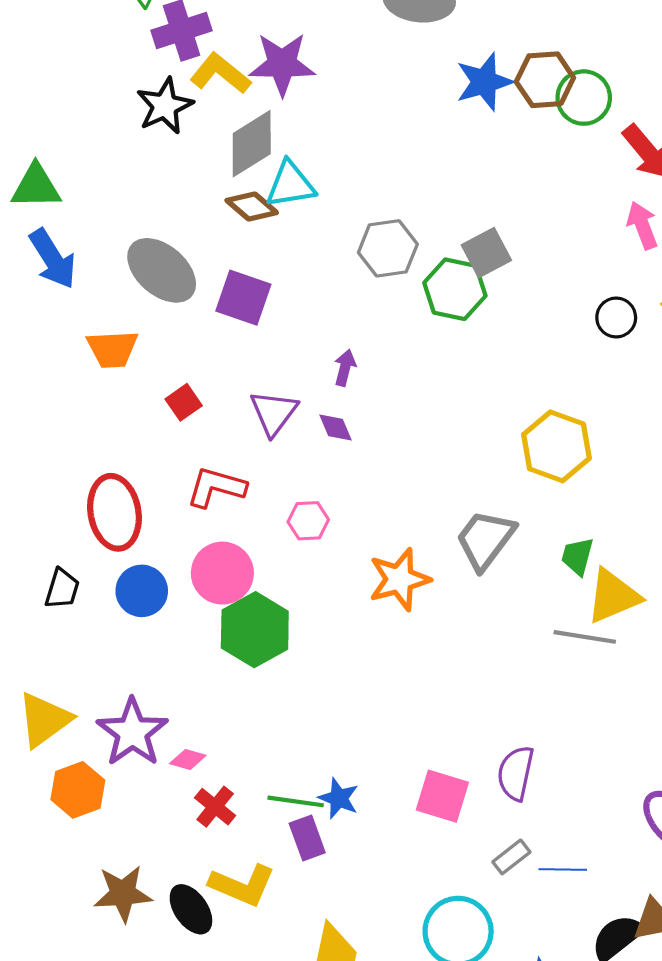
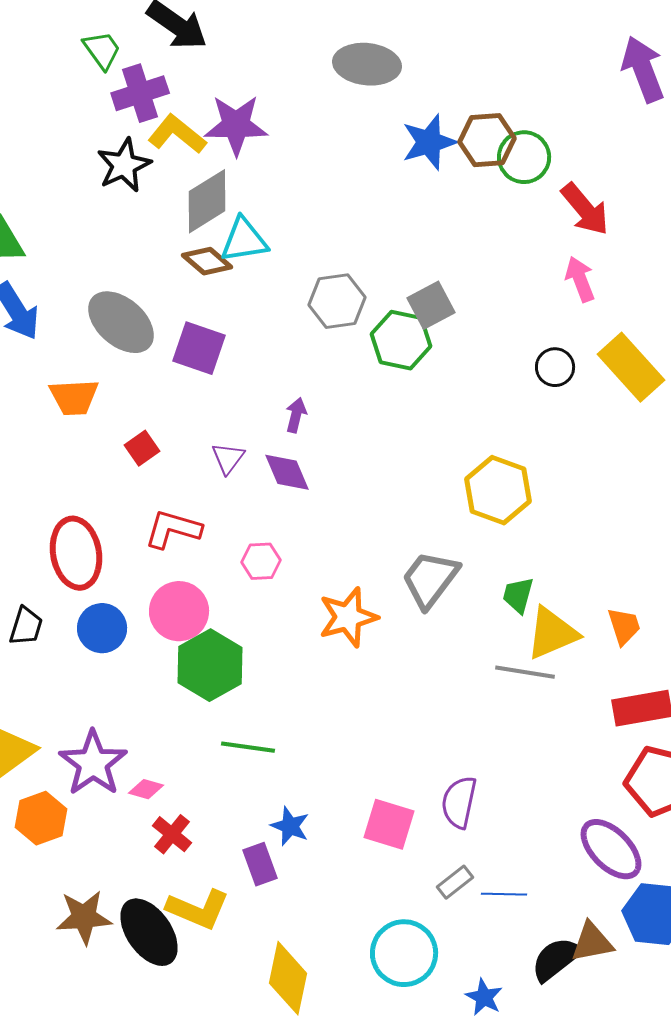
purple triangle: (274, 413) -> (228, 458), size x0.7
purple diamond: (335, 427) -> (287, 472), size x1.4
green line: (296, 801) -> (248, 747), moved
black ellipse: (191, 909) -> (149, 932), size x1.4

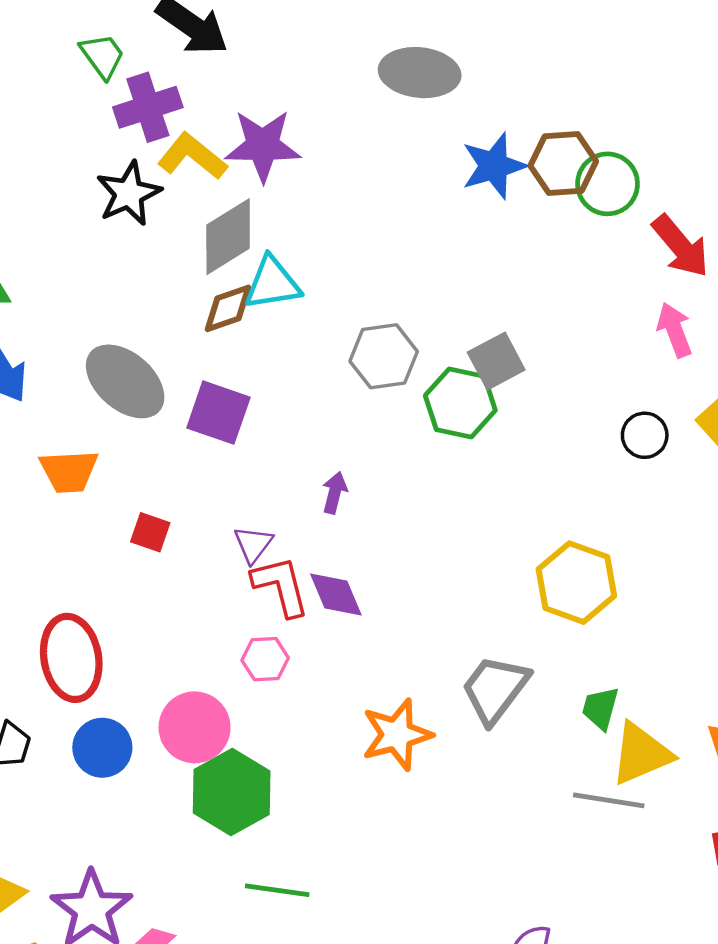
brown diamond: (207, 261) -> (228, 308), turned -60
red square: (142, 448) -> (150, 532), turned -36
purple diamond: (287, 472) -> (336, 594), moved
red L-shape: (173, 529) -> (281, 586), moved, turned 60
pink hexagon: (261, 561) -> (265, 659), moved

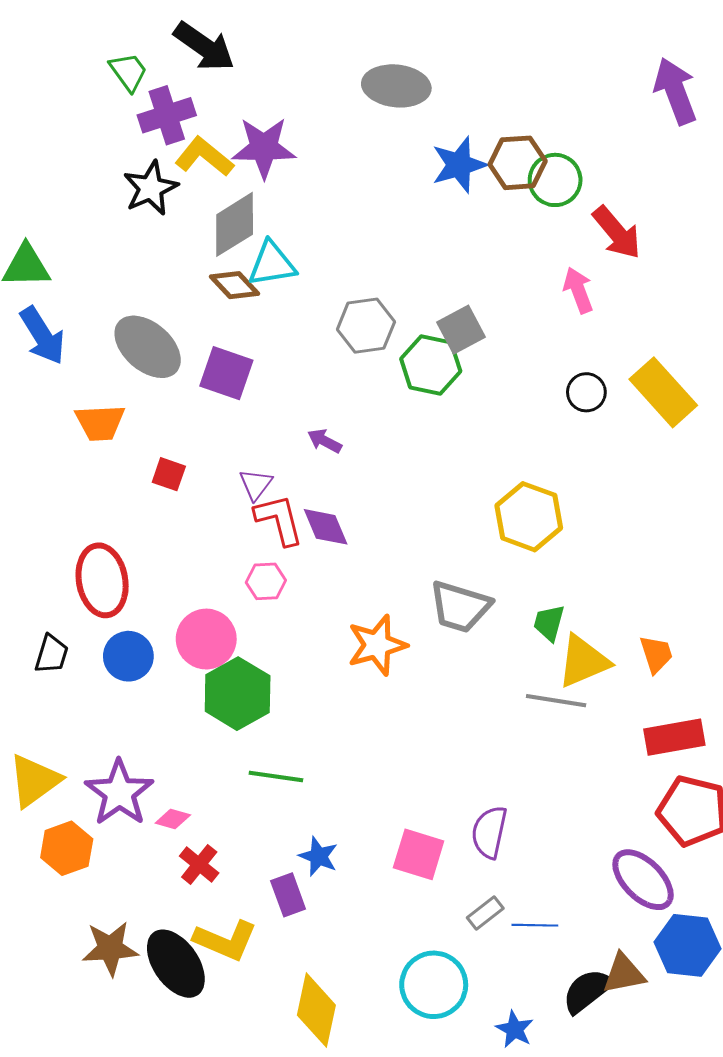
brown diamond: (228, 308) -> (235, 285), turned 66
pink arrow: (675, 330) -> (578, 290), moved
purple arrow: (335, 493) -> (325, 441), turned -76
gray trapezoid: (495, 689) -> (460, 607), turned -110

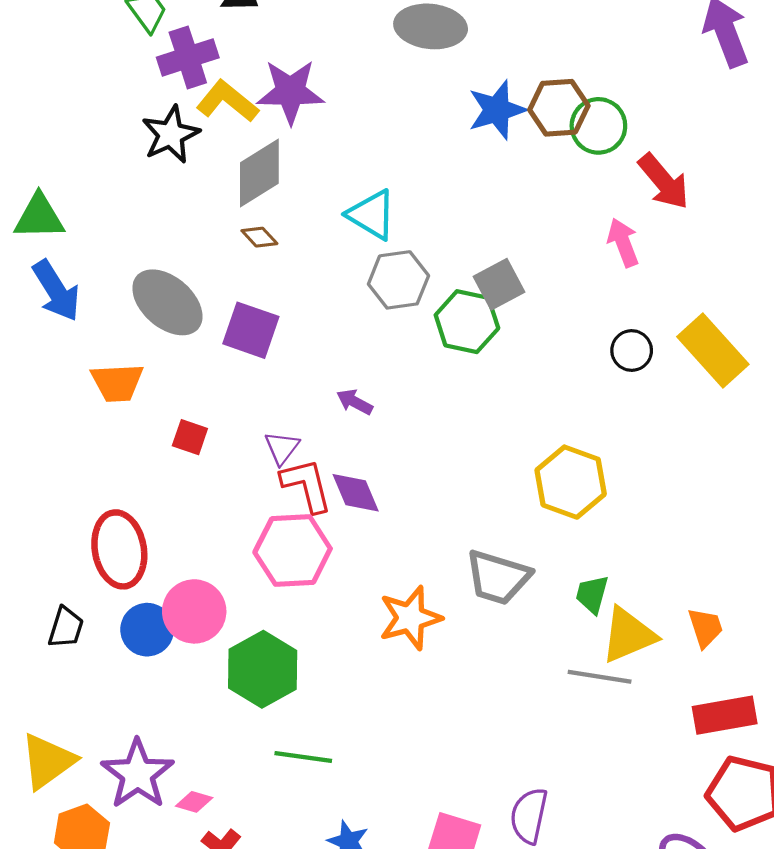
cyan triangle: (272, 264) -> (372, 215), moved, turned 40
brown diamond: (235, 285) -> (259, 237), size x0.7
pink hexagon: (266, 581) -> (293, 550), size x1.8
pink circle: (206, 639) -> (194, 611), moved

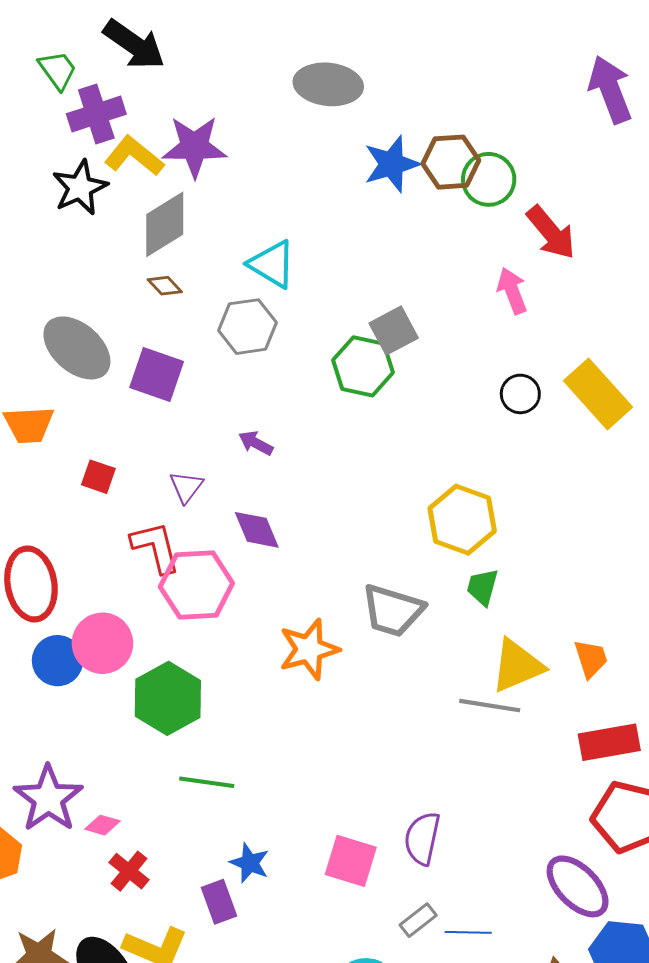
gray hexagon: (398, 280) -> (248, 327), moved
red L-shape: (306, 485) -> (156, 547), moved
green trapezoid: (592, 594) -> (483, 587), moved

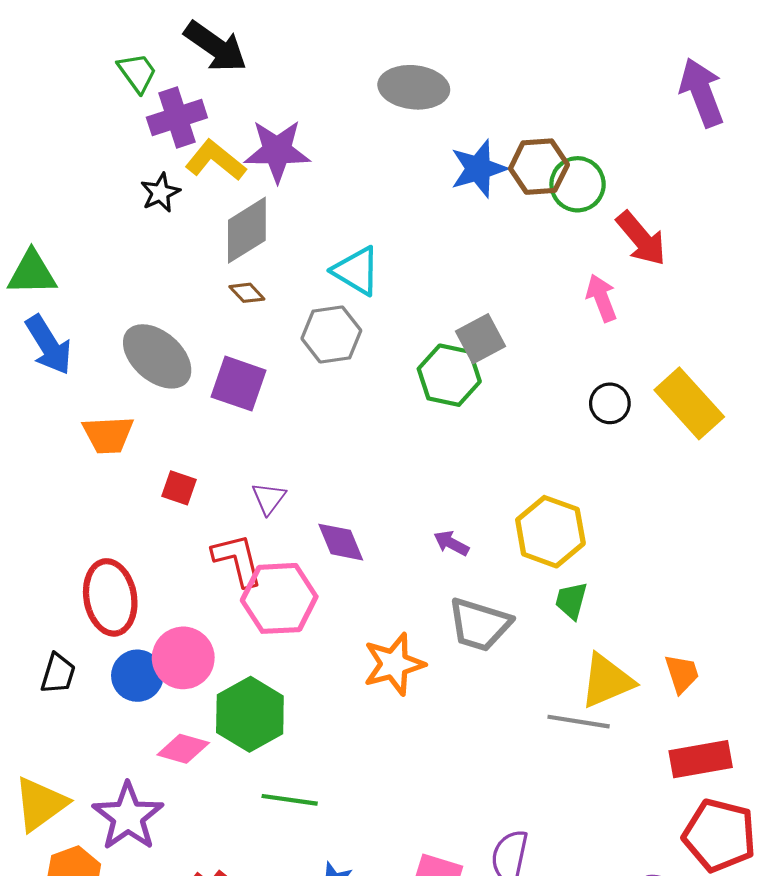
black star: (80, 188) -> (160, 193), size x0.7
purple arrow: (256, 443) -> (451, 543), moved
pink diamond: (102, 825) -> (183, 749), moved, size x1.4

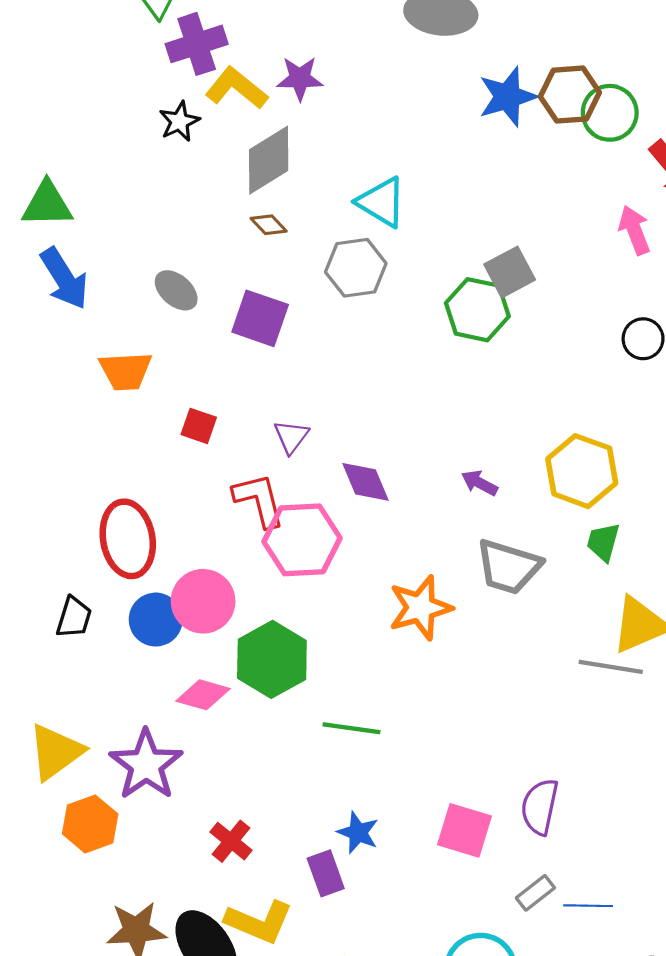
purple star: (277, 151) -> (300, 78), size x0.7
gray ellipse: (157, 356) -> (176, 290), size x0.6
green line: (290, 800) -> (352, 728), moved

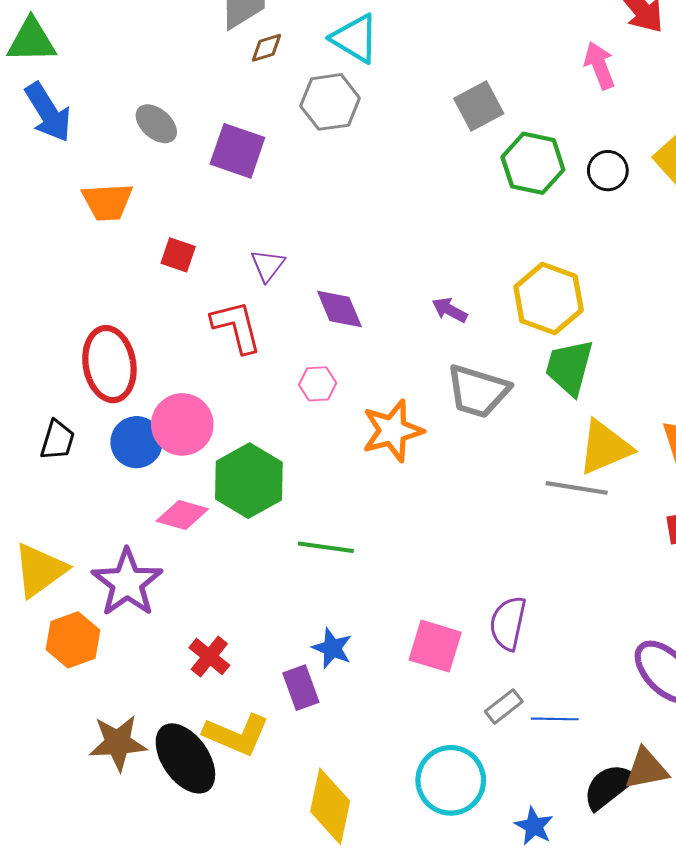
brown diamond: (269, 225) -> (267, 48), moved, turned -64
green hexagon: (477, 310) -> (533, 163), moved
pink hexagon: (302, 540) -> (318, 384), moved, size x0.5
green trapezoid: (603, 542) -> (569, 367), size x1.5

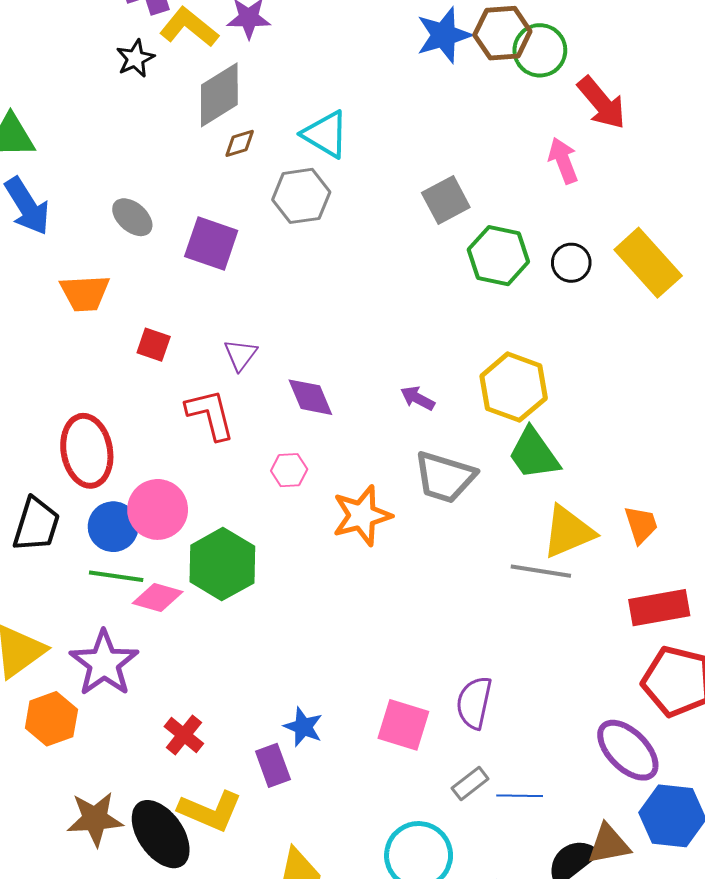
green trapezoid: (569, 367) -> (534, 454), turned -50
black trapezoid: (57, 440) -> (36, 525), size x1.4
green line: (326, 547) -> (116, 576), moved

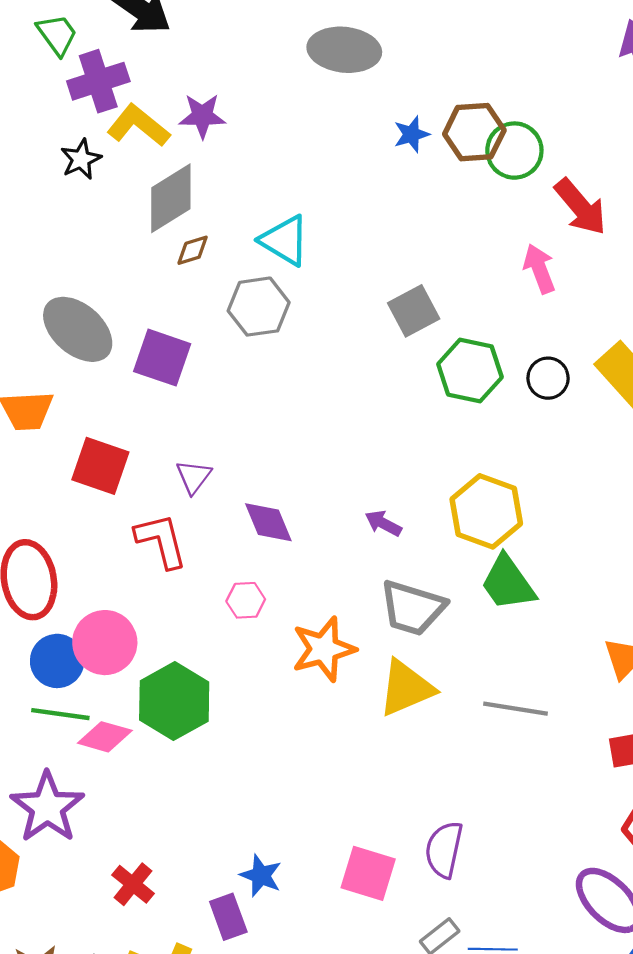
blue star: (444, 35) -> (411, 134), size x0.6
gray ellipse: (132, 217) -> (78, 329), size x1.6
red square: (154, 345) -> (100, 466), size x1.6
yellow triangle: (568, 532) -> (406, 688), moved

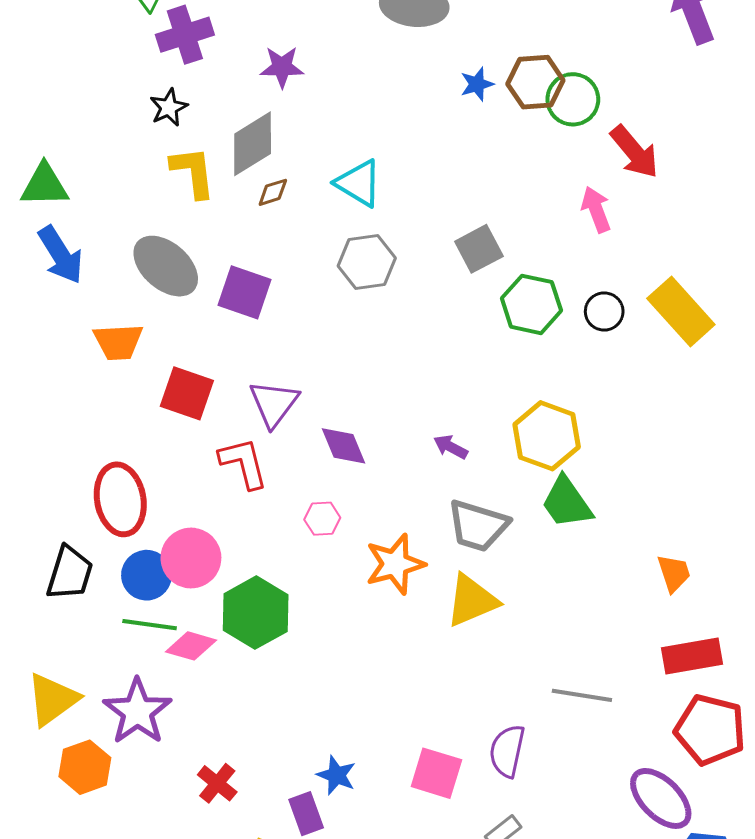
yellow L-shape: (138, 126) -> (193, 172), moved, turned 44
gray hexagon: (259, 307) -> (367, 262), moved
purple triangle: (194, 477) -> (274, 403), size x1.5
gray line: (515, 709) -> (582, 695), moved

